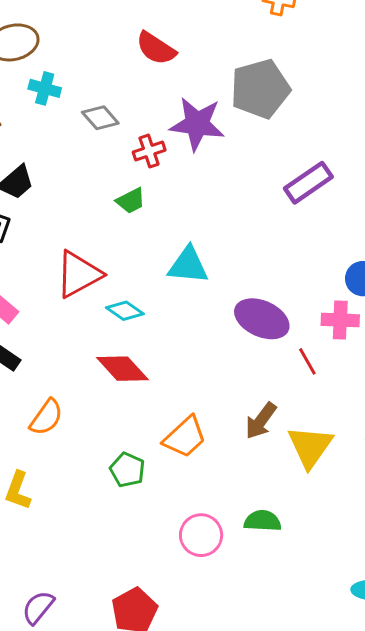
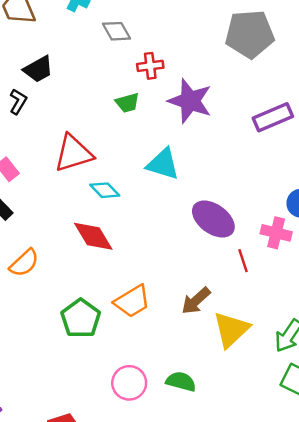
purple star: (197, 124) -> (190, 101), moved
green pentagon: (127, 470) -> (81, 318), size x1.4

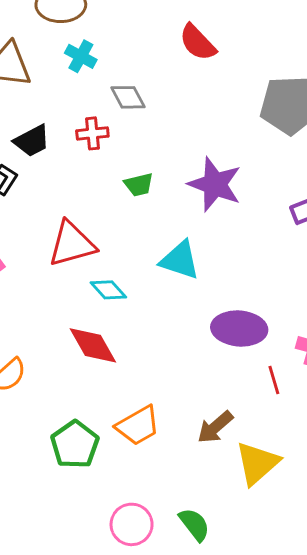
red cross: (150, 66) -> (92, 133), moved
purple ellipse: (213, 219) -> (239, 328), turned -33
green semicircle: (181, 381) -> (194, 524), turned 36

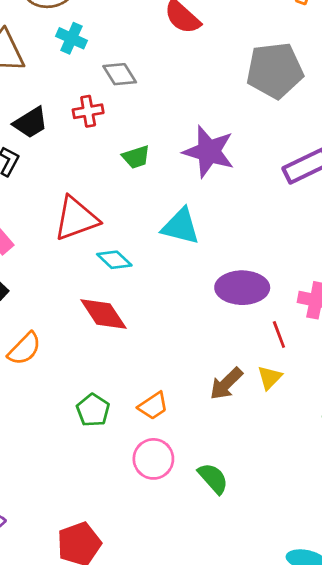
orange trapezoid: (138, 426) -> (153, 406), moved, size x0.7
green pentagon: (75, 444) -> (93, 410), size x0.7
yellow triangle: (257, 463) -> (270, 378), moved, size x0.6
pink circle: (132, 524) -> (153, 459), moved

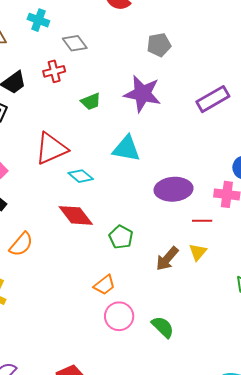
gray pentagon: (275, 70) -> (159, 45), moved, size x0.6
red line: (279, 334) -> (202, 221), turned -66
orange trapezoid: (153, 406) -> (104, 285), moved
green pentagon: (93, 410) -> (121, 237), moved

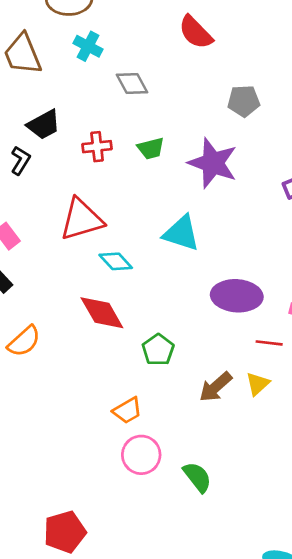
red cross: (54, 71) -> (97, 147), moved
green trapezoid: (91, 101) -> (151, 148), moved

